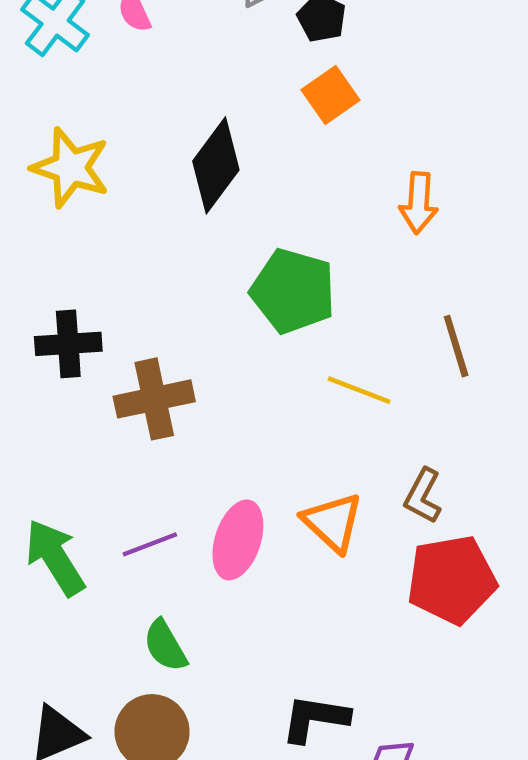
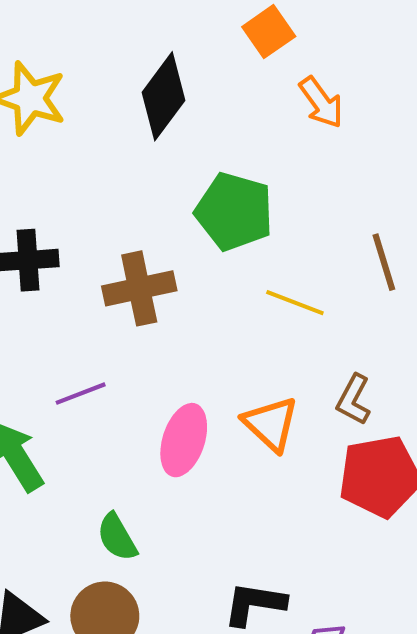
orange arrow: (419, 203) -> (321, 102), moved, turned -40
brown cross: (154, 399) -> (139, 288), moved
purple line: (150, 544) -> (81, 394), moved

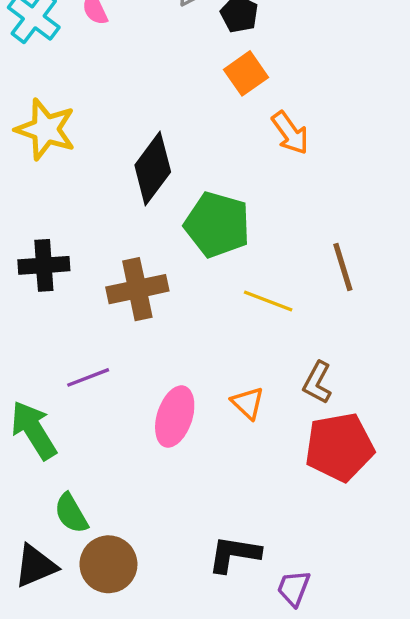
black diamond: (163, 96) -> (153, 169), moved
orange triangle: (271, 424) -> (248, 403), size x0.7
green semicircle: (117, 537) -> (71, 513), moved

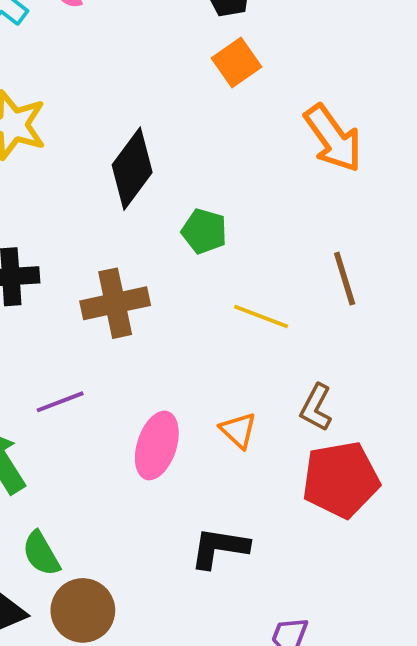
orange arrow: (290, 133) -> (333, 138), moved, size x1.4
green pentagon: (217, 225) -> (204, 231), size x0.6
black L-shape: (234, 554) -> (219, 548), moved

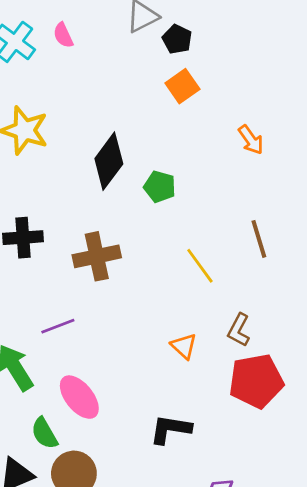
orange arrow: (333, 138) -> (251, 140), size x0.6
green pentagon: (204, 231) -> (160, 187), moved
yellow line: (261, 317) -> (200, 266), turned 33
pink ellipse: (157, 445) -> (79, 397), moved, turned -57

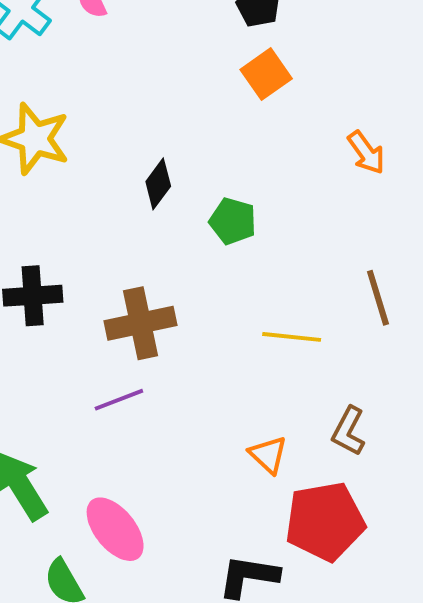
black diamond: (109, 161) -> (158, 184), size x0.6
yellow line: (200, 266) -> (292, 337), turned -48
purple line: (58, 326) -> (119, 400), moved
red pentagon: (256, 381) -> (325, 521), moved

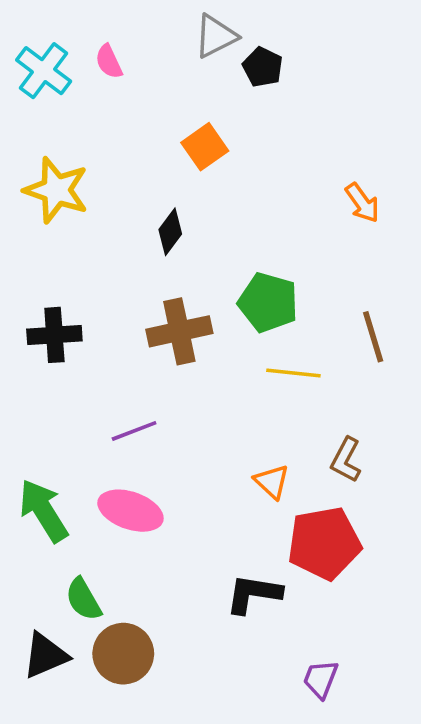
orange square: (266, 74) -> (205, 147), moved
green pentagon: (233, 221) -> (268, 302), moved, size x1.4
brown cross: (141, 323) -> (179, 331), moved
pink ellipse: (115, 529) -> (130, 511), moved, turned -32

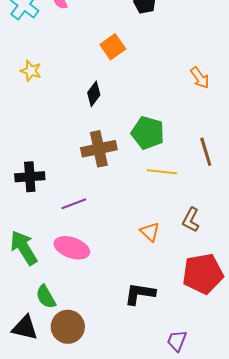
yellow star: (56, 190) -> (31, 71), size x0.6
black cross: (54, 335) -> (30, 177), moved
red pentagon: (324, 543) -> (203, 274), moved
black triangle: (45, 655) -> (25, 328), turned 36

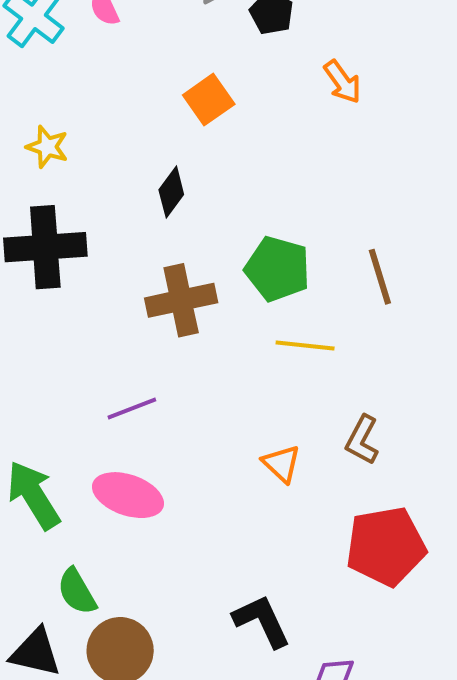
orange arrow: (200, 78) -> (342, 82), moved
brown line: (206, 152) -> (380, 277), moved
black cross: (30, 177) -> (45, 247), moved, size x1.4
black L-shape: (140, 294) -> (262, 621), moved, turned 56

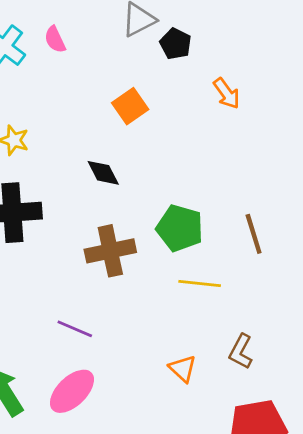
black diamond: (171, 192) -> (103, 173), turned -64
purple line: (132, 408) -> (75, 329), turned 44
pink ellipse: (128, 495) -> (72, 391), turned -63

